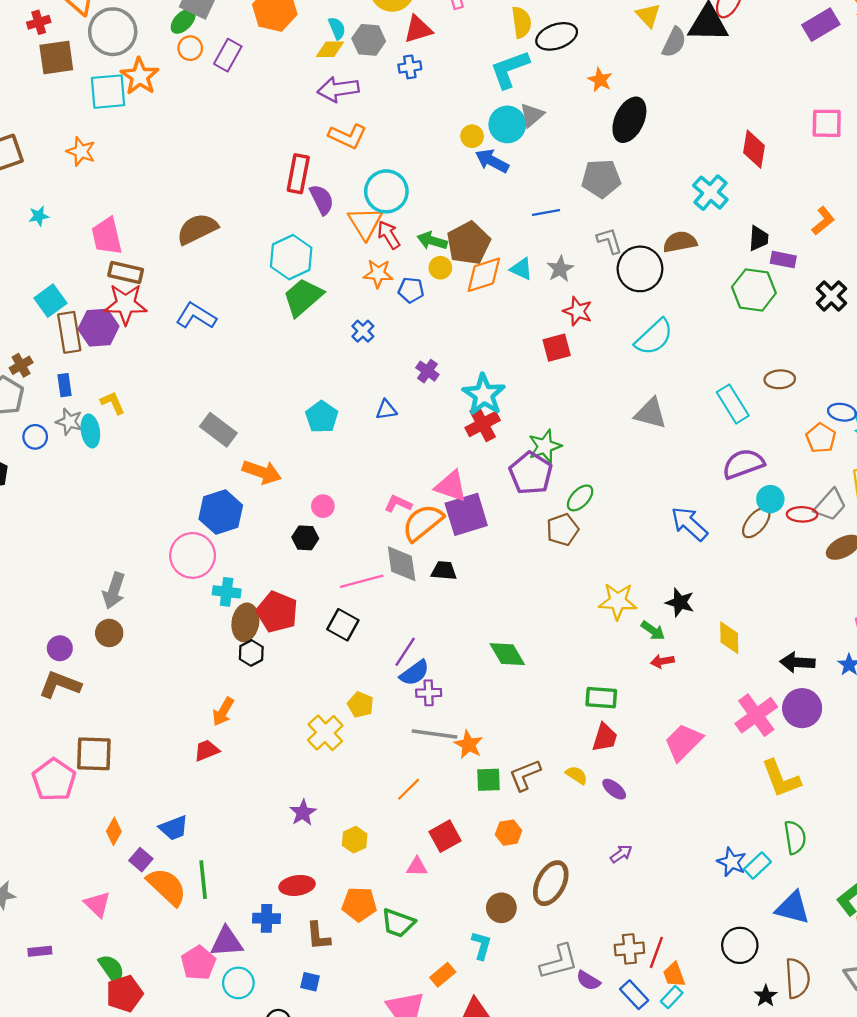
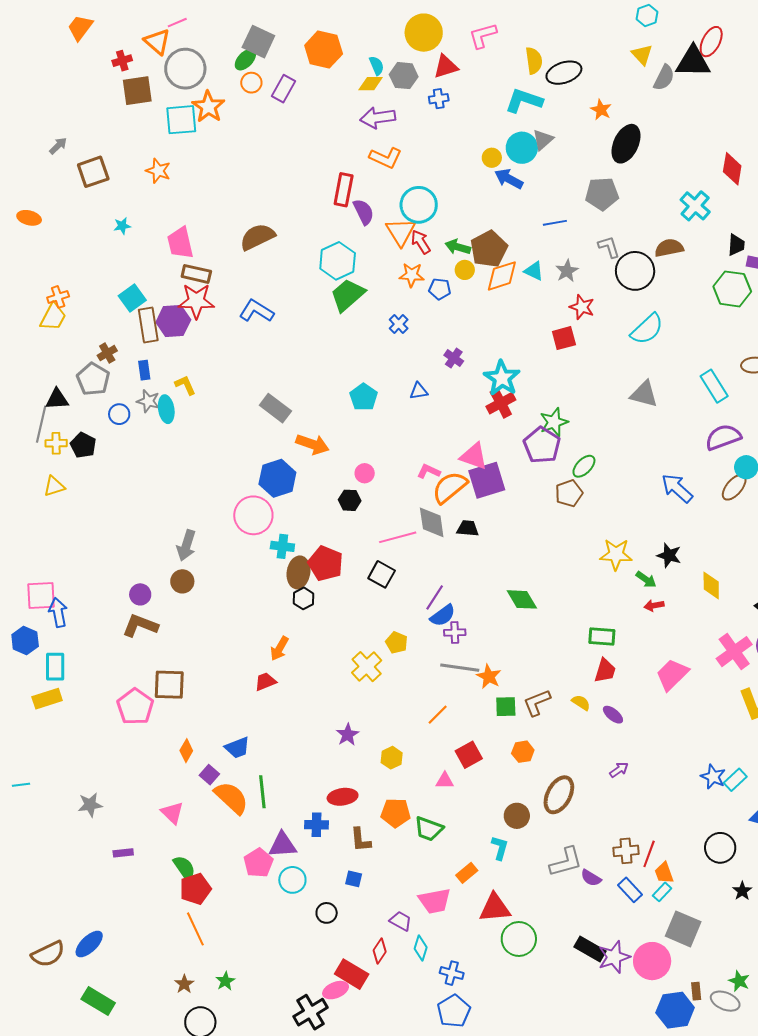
cyan L-shape: (510, 69) -> (524, 101), turned 39

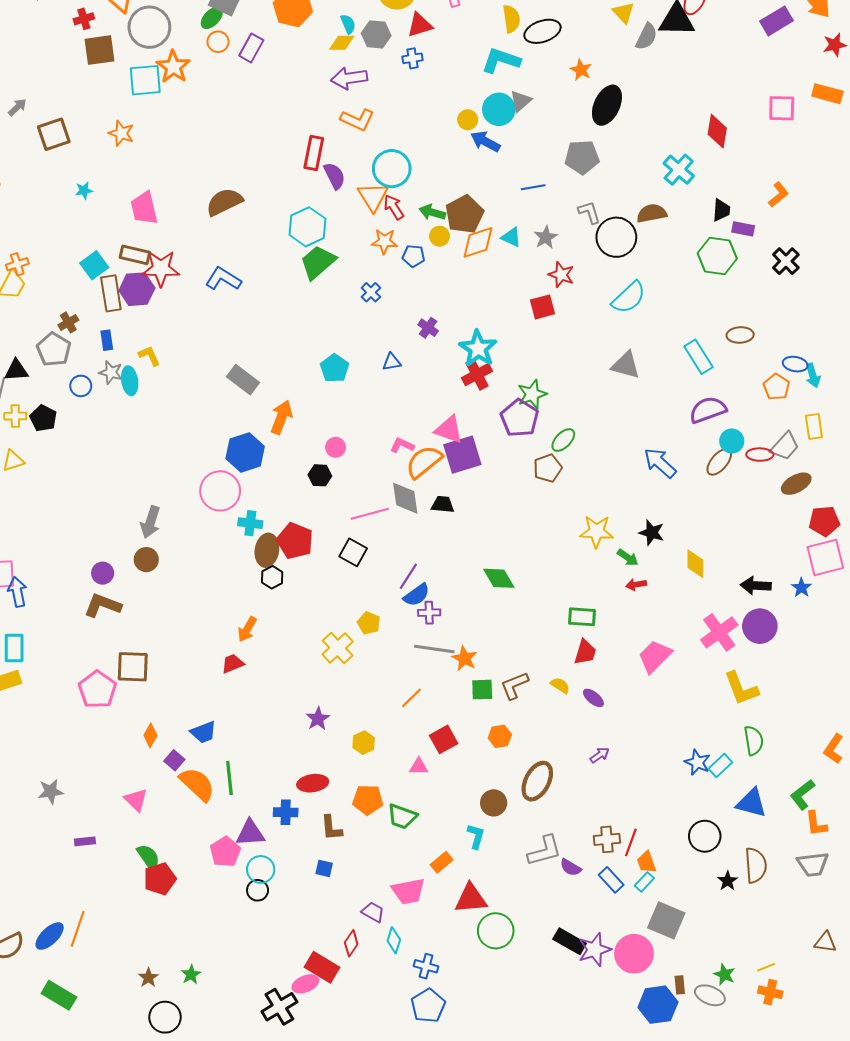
brown rectangle: (196, 274) -> (135, 255), moved
orange arrow: (313, 444) -> (281, 417), turned -88
black circle: (327, 913) -> (258, 890), moved
orange line: (195, 929) -> (78, 929), moved, turned 44

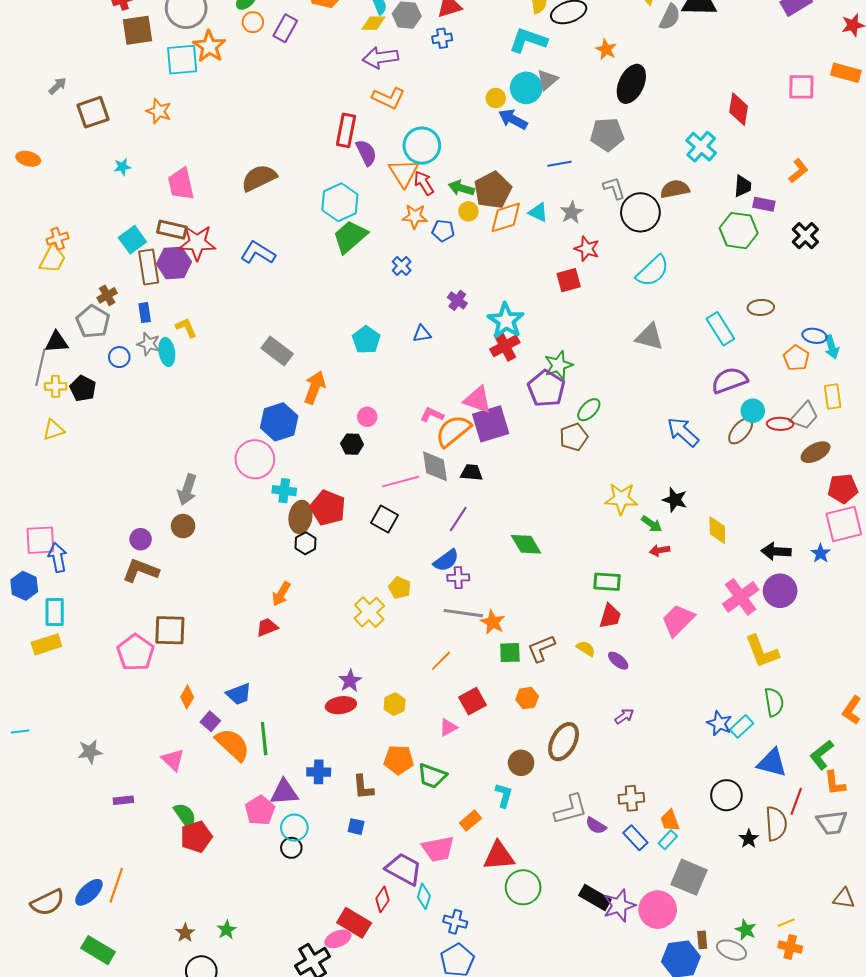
purple line: (408, 576) -> (458, 519), moved
pink triangle: (419, 767) -> (448, 727), turned -30
red ellipse: (313, 783) -> (341, 705), moved
red line: (631, 842) -> (796, 801), moved
purple trapezoid: (373, 912) -> (404, 869), size x1.6

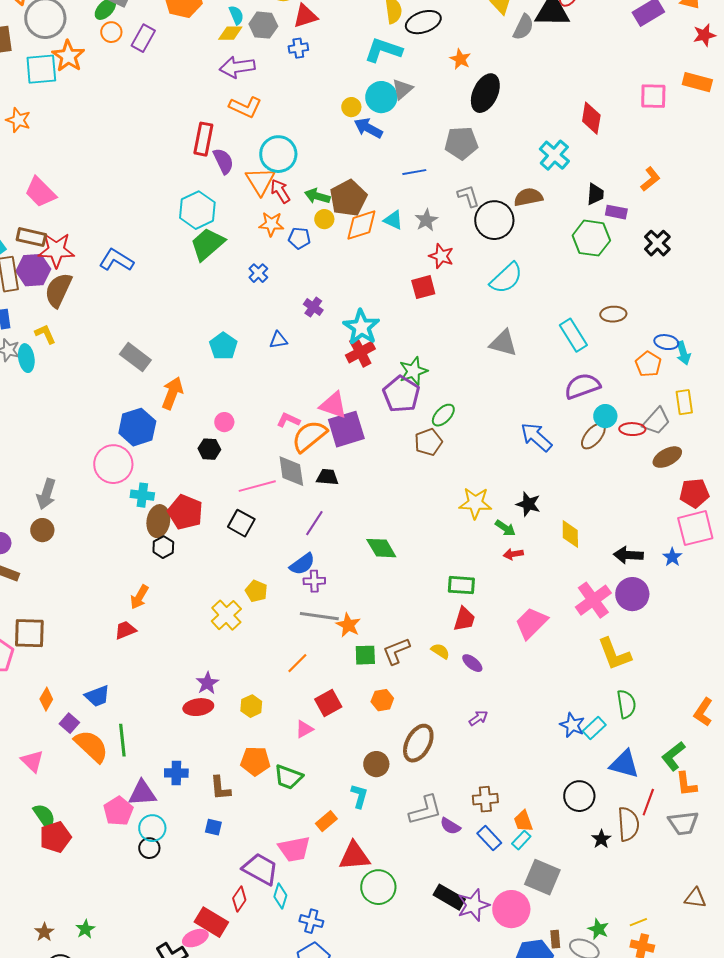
brown semicircle: (259, 178) -> (58, 290), moved, turned -39
pink trapezoid: (181, 184) -> (40, 192), turned -32

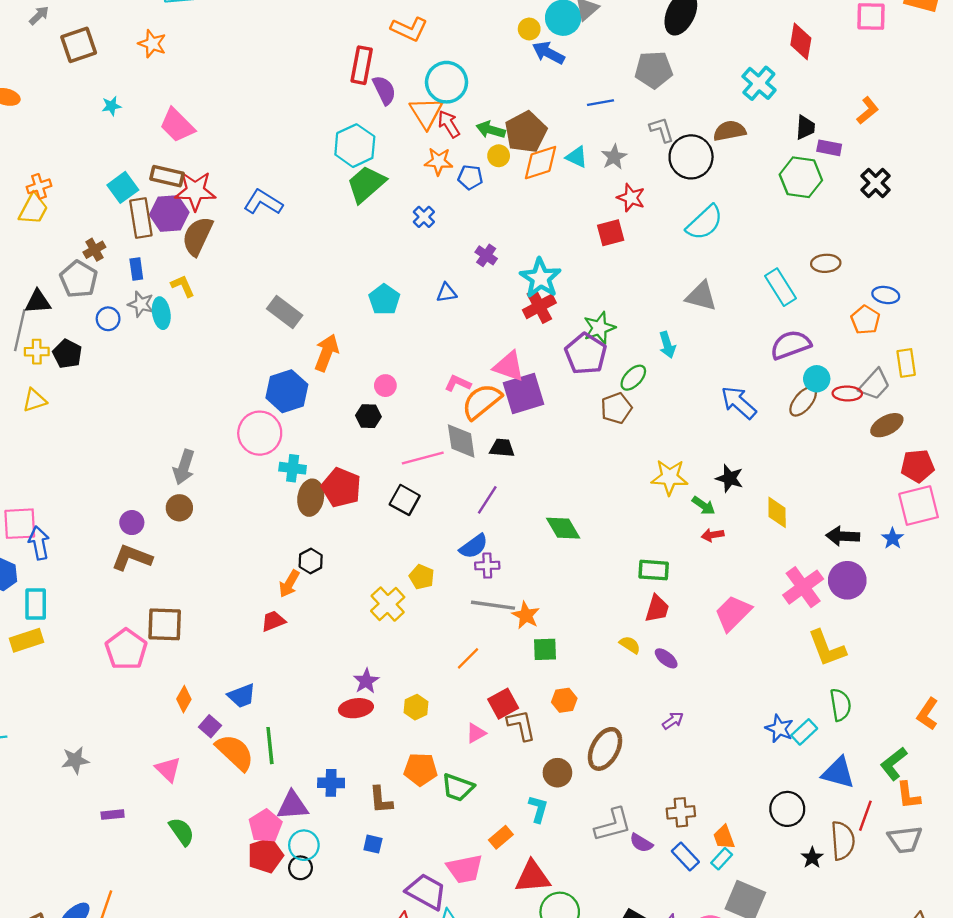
cyan arrow: (683, 353) -> (667, 345), moved
black hexagon: (163, 547) -> (311, 561), moved
brown L-shape: (396, 651) -> (521, 725), moved, turned 100
red pentagon: (55, 837) -> (265, 855), moved

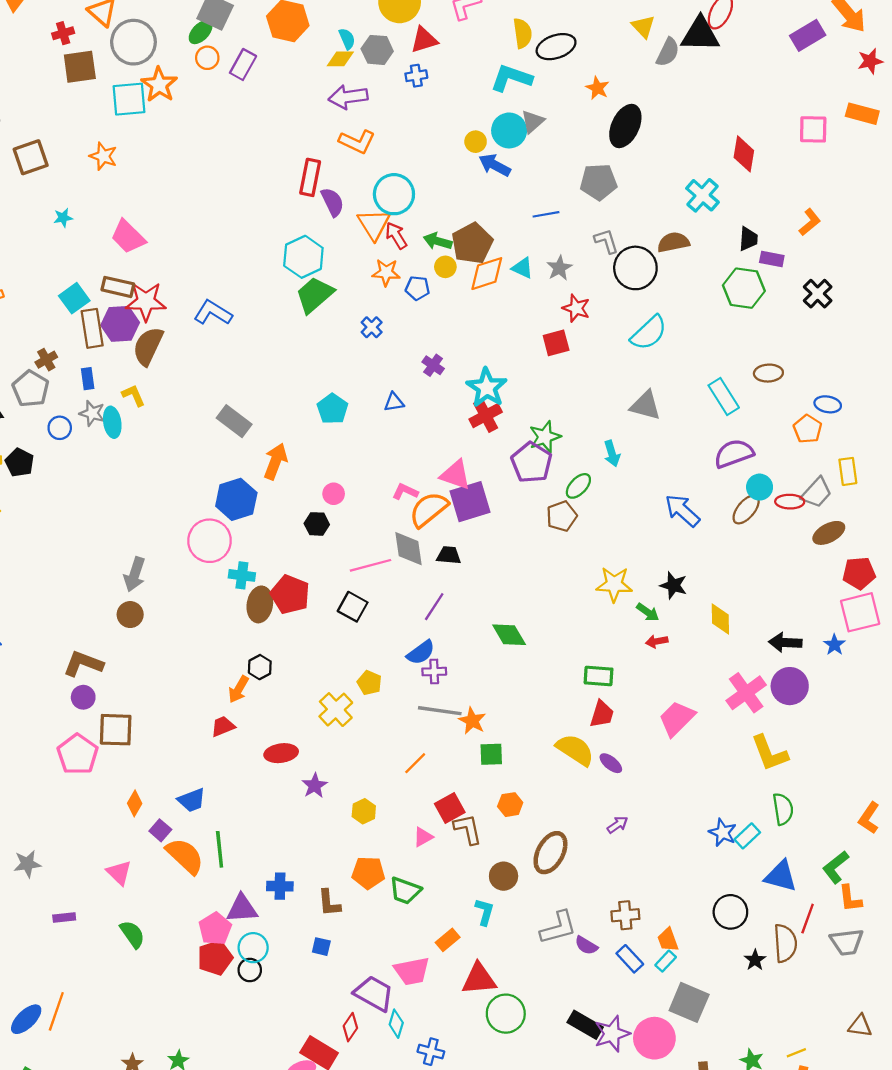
purple circle: (132, 523) -> (83, 697), moved
yellow semicircle: (630, 645) -> (575, 750), size x1.8
red ellipse: (356, 708) -> (281, 753), moved

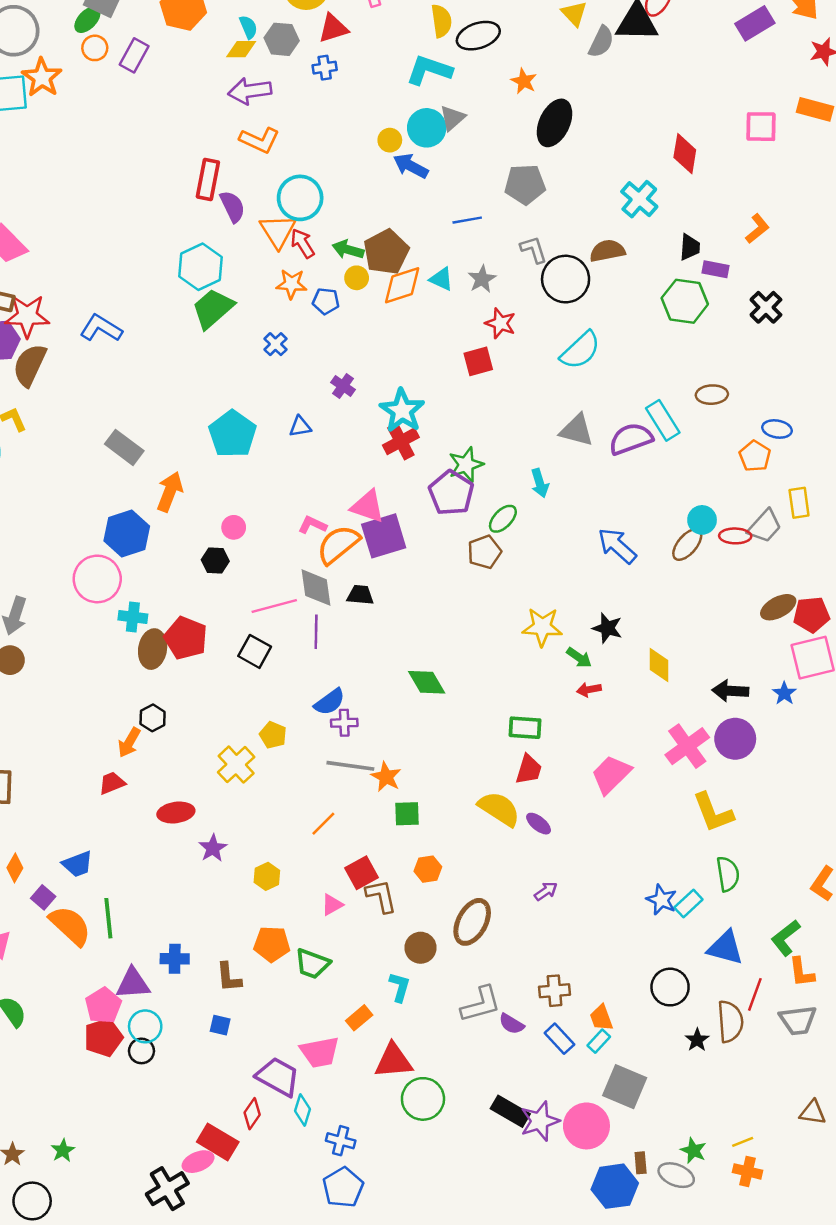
cyan pentagon: (332, 409) -> (232, 434), size x1.4
purple semicircle: (734, 454) -> (631, 439), moved
brown ellipse: (829, 533) -> (778, 607), moved
purple line: (434, 607) -> (316, 632), moved, turned -32

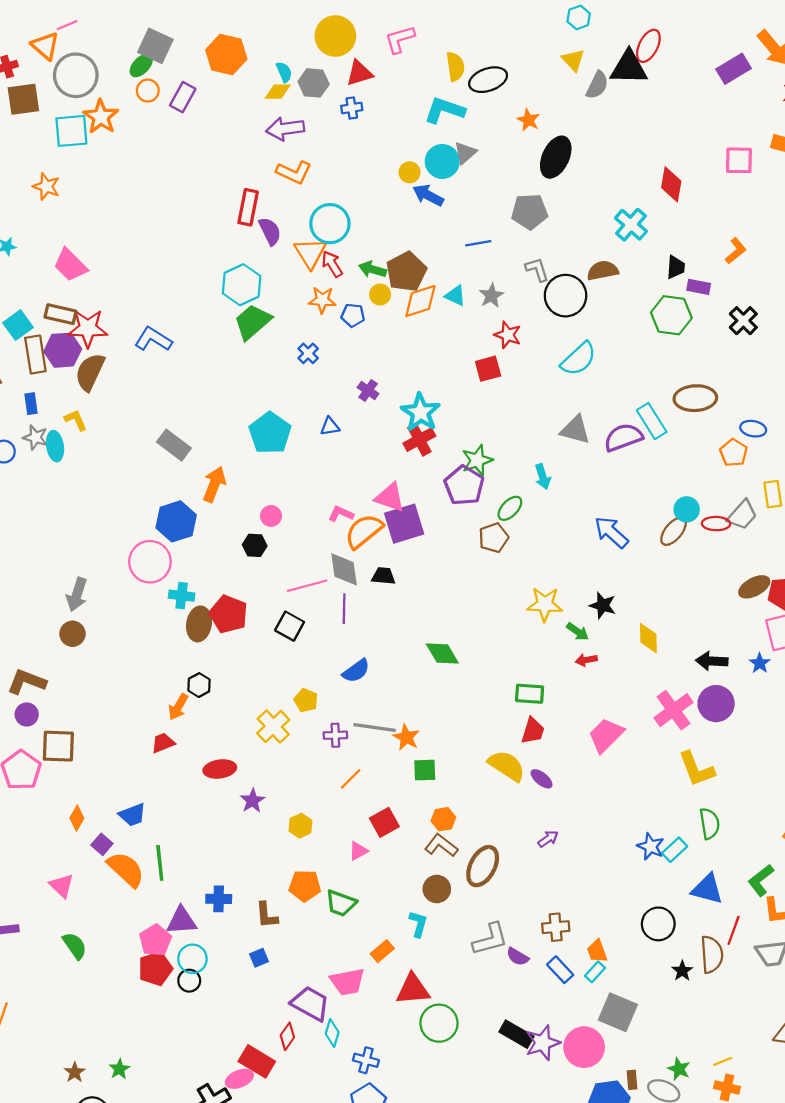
brown ellipse: (712, 395) -> (695, 398), size x1.5
purple cross: (344, 723) -> (335, 735), moved
brown L-shape: (381, 896) -> (441, 845), moved, turned -40
blue square: (220, 1025) -> (259, 958), turned -36

